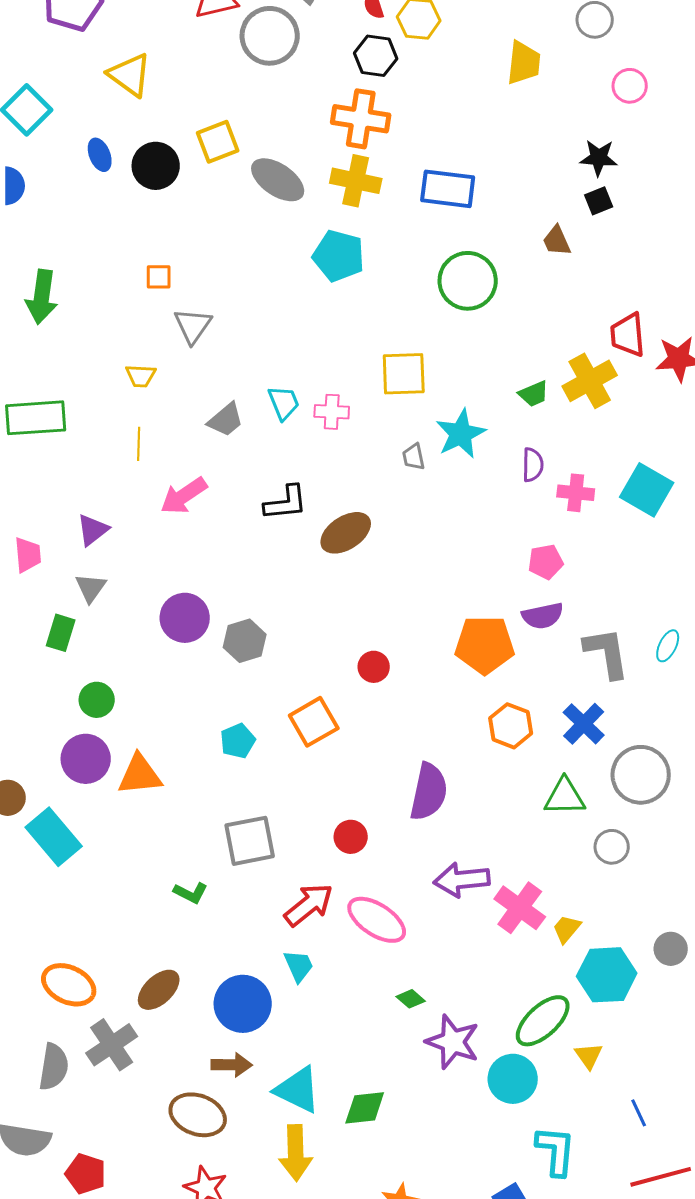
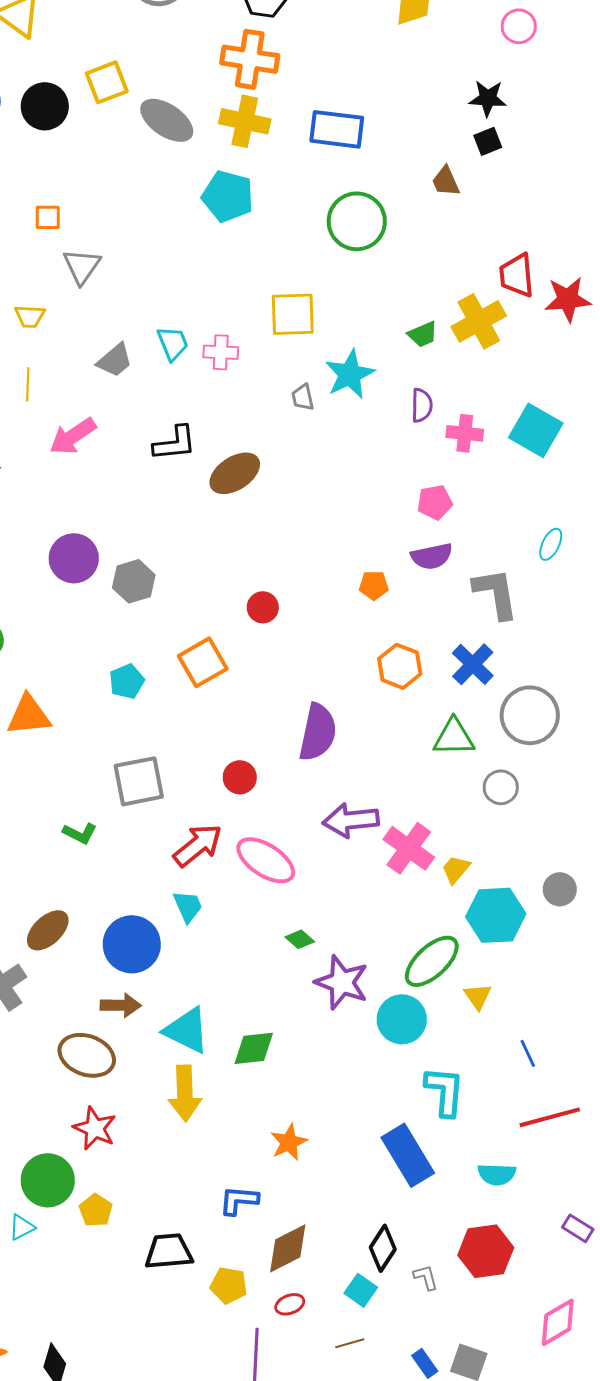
orange pentagon: (485, 645) -> (374, 585), size x0.5
cyan ellipse: (668, 646) -> (551, 544), moved

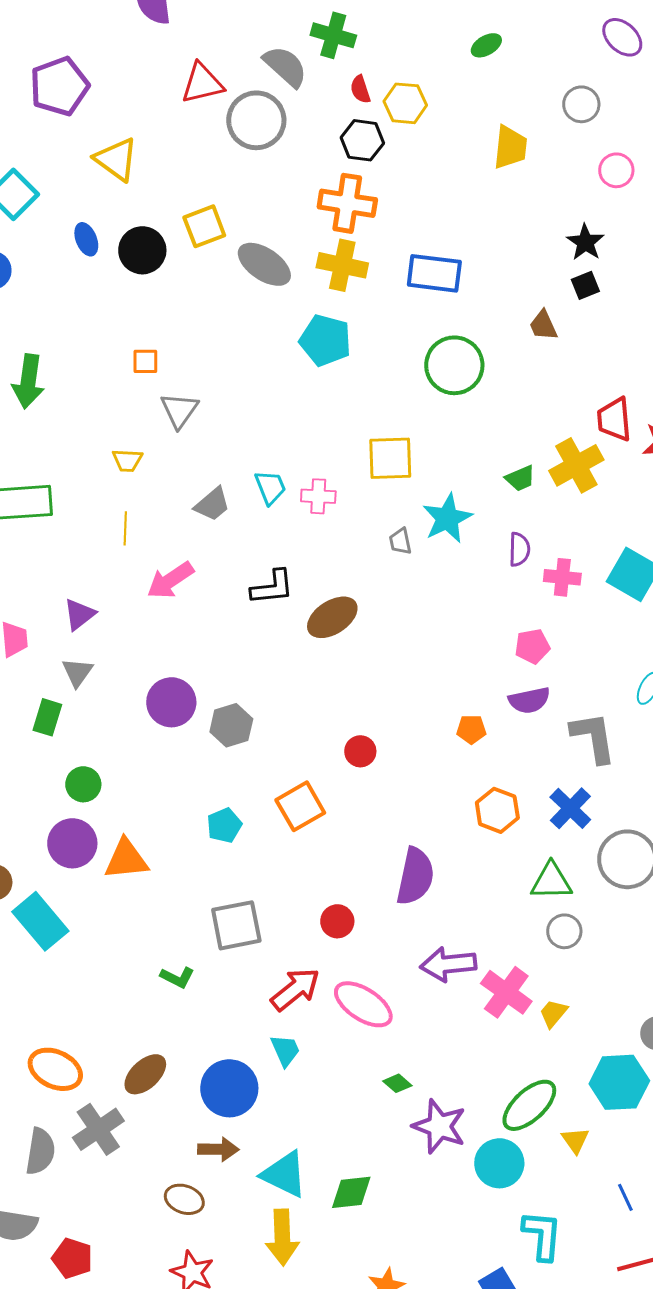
black star: (488, 98) -> (585, 242), turned 30
gray circle: (501, 787) -> (564, 931), moved
cyan hexagon: (496, 915) -> (619, 1082), moved
brown ellipse: (87, 1055) -> (184, 1199), size x0.7

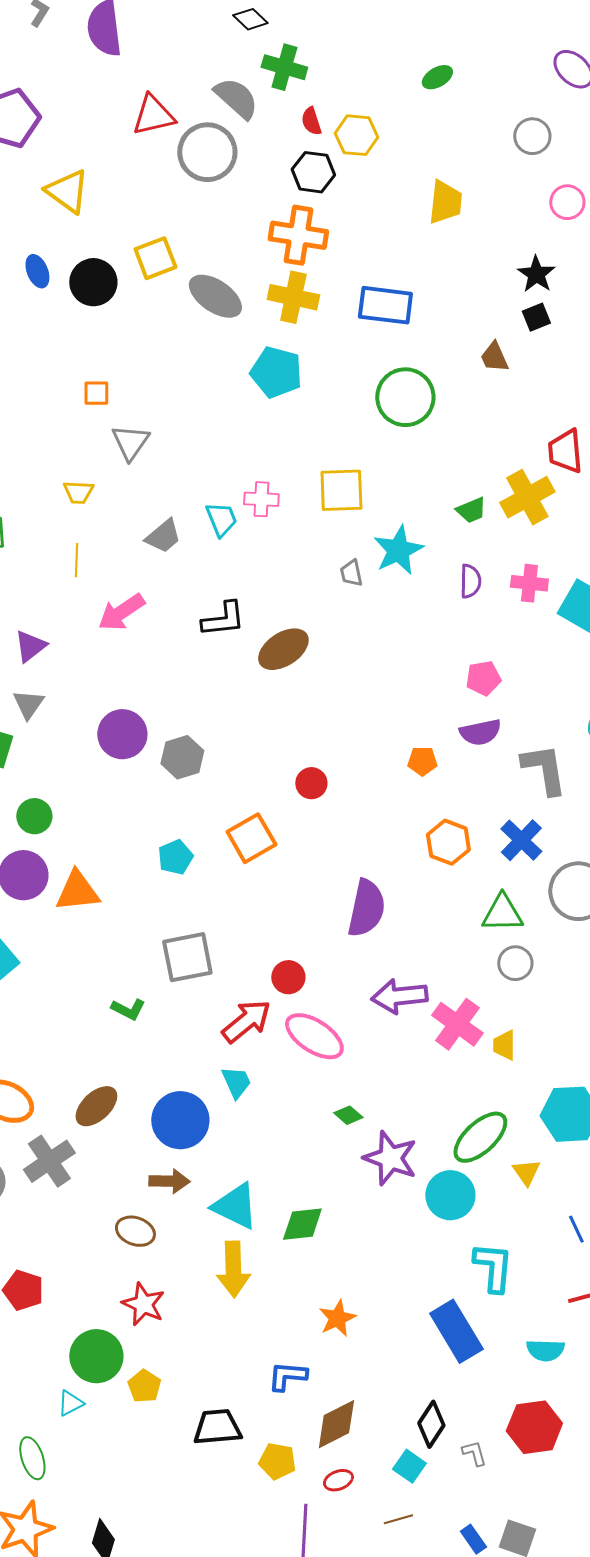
yellow trapezoid: (510, 147) -> (445, 202), moved
pink cross: (318, 496) -> (261, 499), moved
pink cross: (562, 577) -> (529, 583), moved
red circle: (337, 921) -> (288, 977), moved
yellow trapezoid: (553, 1013) -> (504, 1045), turned -40

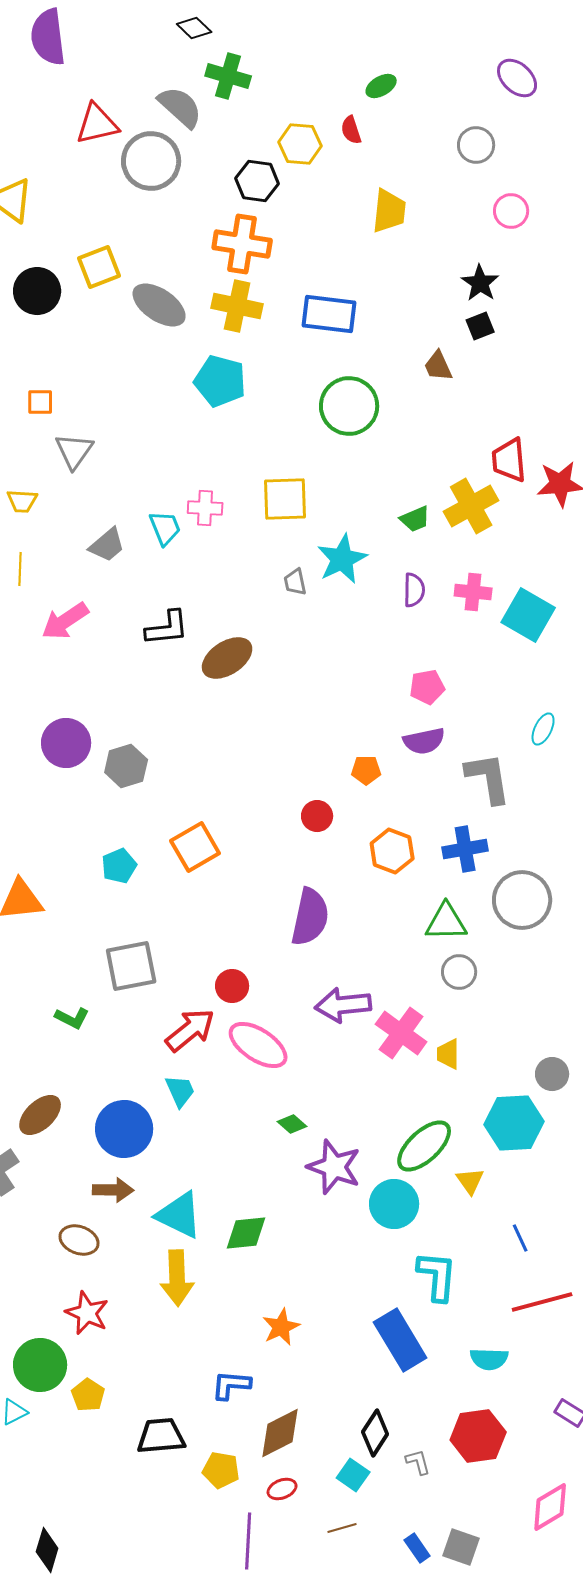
red semicircle: (311, 121) -> (351, 130), moved
red circle: (311, 783) -> (317, 816), moved
blue cross: (521, 840) -> (465, 849), turned 36

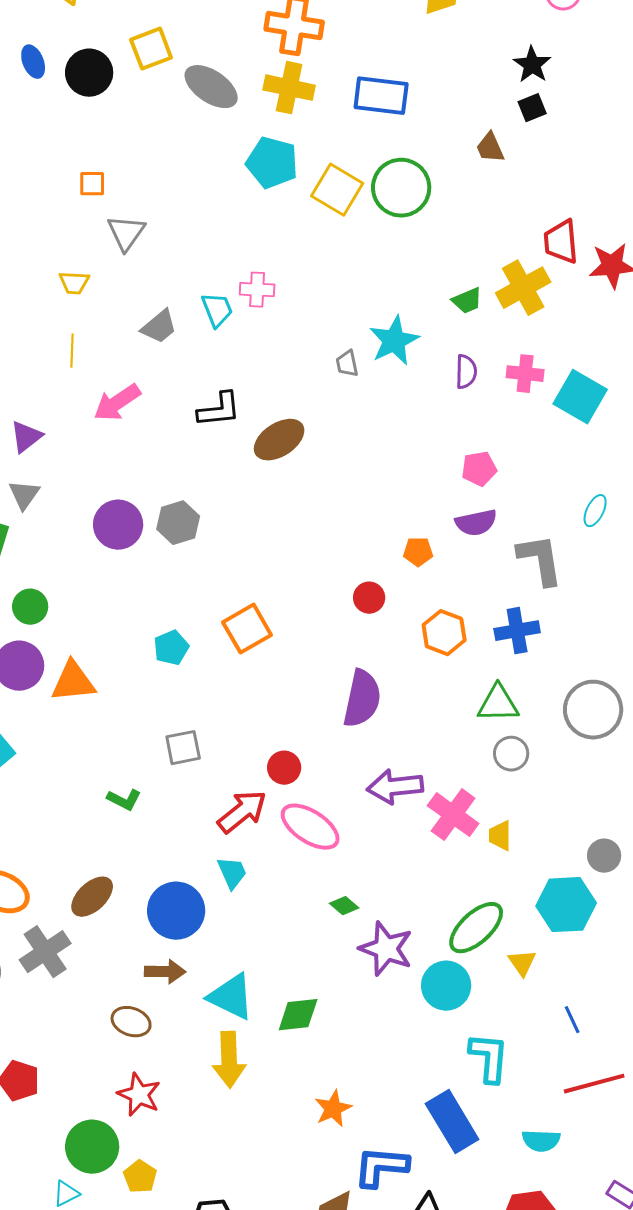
yellow square: (285, 499) -> (337, 190), moved, turned 33
gray hexagon: (126, 766) -> (178, 523), moved
gray circle: (522, 900) -> (593, 710), moved
gray square: (131, 966) -> (183, 748), size x0.7
blue L-shape: (231, 1385) -> (381, 1167), moved, size x1.4

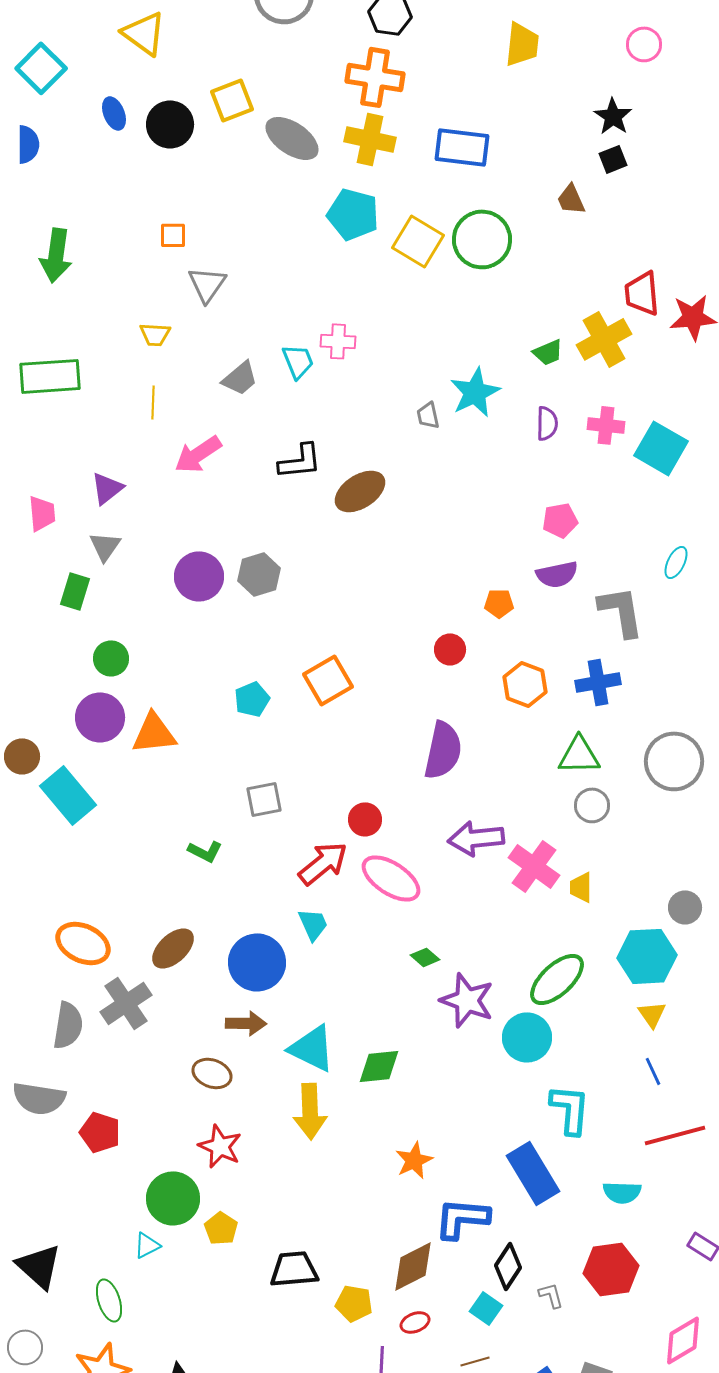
yellow triangle: (522, 963) -> (652, 1014), moved

